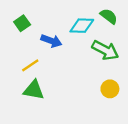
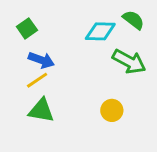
blue arrow: (51, 41) -> (41, 60), moved
yellow circle: (110, 89) -> (112, 110), moved

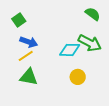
cyan diamond: (100, 31) -> (70, 50), moved

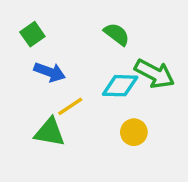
green semicircle: (93, 14) -> (117, 34), moved
yellow line: (26, 56) -> (70, 106), moved

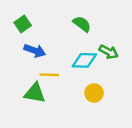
green arrow: (155, 74) -> (109, 52), size x0.7
yellow line: (70, 106) -> (49, 75), turned 36

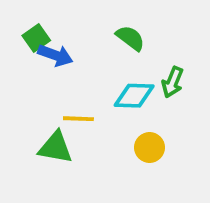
blue arrow: (35, 51) -> (55, 55), moved
green arrow: (109, 52) -> (173, 82), turned 84

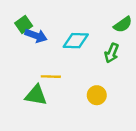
green semicircle: (130, 38) -> (123, 24), moved, turned 108
cyan diamond: (134, 96) -> (76, 41), moved

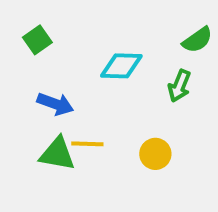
blue arrow: (36, 36) -> (55, 104), moved
yellow line: (51, 77) -> (87, 144), moved

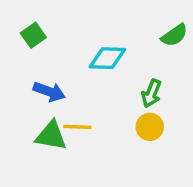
green arrow: (179, 86) -> (151, 93), moved
yellow circle: (155, 154) -> (150, 127), moved

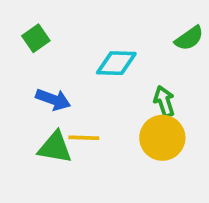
green arrow: (151, 93) -> (164, 101), turned 140
yellow circle: (150, 127) -> (162, 138), size x1.5

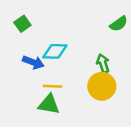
cyan diamond: (116, 63) -> (55, 51), moved
green triangle: (55, 147) -> (49, 104), moved

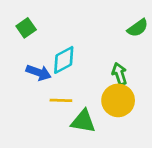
cyan diamond: (55, 51) -> (64, 60), turned -30
green triangle: (49, 104) -> (83, 121), moved

